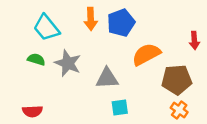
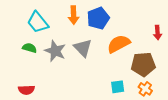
gray triangle: (107, 78) -> (83, 48), moved, turned 48
cyan square: (120, 107) -> (118, 87), moved

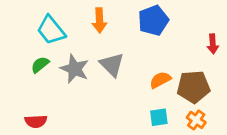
blue pentagon: (98, 18) -> (153, 20), moved
orange semicircle: (119, 44) -> (160, 80), moved, size x0.7
green semicircle: (30, 48) -> (40, 65), turned -56

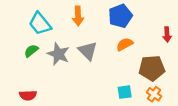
orange semicircle: (160, 80) -> (125, 44), moved

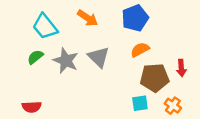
orange arrow: (78, 16) -> (88, 18), turned -54
red arrow: (167, 34) -> (181, 68), moved
brown pentagon: (152, 68) -> (155, 78), moved

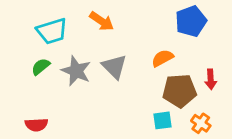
blue pentagon: (135, 18) -> (191, 21), moved
cyan trapezoid: (45, 27) -> (52, 31), turned -68

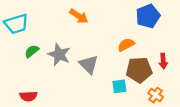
cyan trapezoid: (52, 31) -> (16, 24), moved
gray triangle: (114, 67) -> (89, 64), moved
cyan square: (163, 120) -> (119, 86), moved

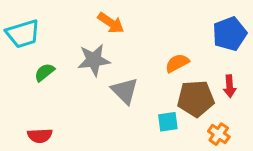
blue pentagon: (148, 16) -> (230, 34), moved
gray star: (59, 55) -> (94, 60), moved, turned -30

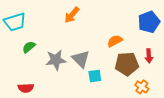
orange arrow: (111, 23) -> (72, 15), turned 96
gray star: (94, 60) -> (56, 60), moved
cyan square: (168, 122) -> (95, 76), moved

